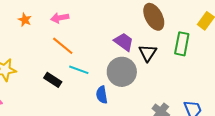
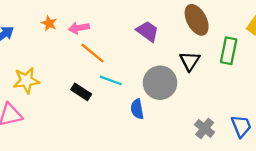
pink arrow: (60, 18) -> (79, 28), moved
purple trapezoid: (124, 42) -> (147, 31), moved

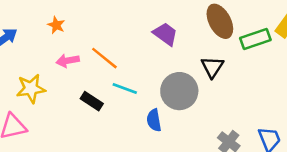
pink arrow: (79, 28) -> (68, 61), moved
green rectangle: (229, 51) -> (255, 39), moved, turned 60

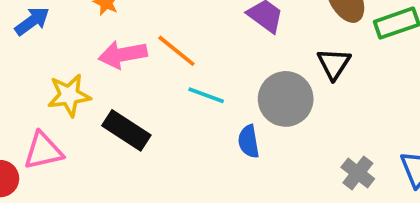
pink arrow: (68, 61) -> (123, 55), size x1.4
black rectangle: (92, 101) -> (126, 130), moved, size x1.4

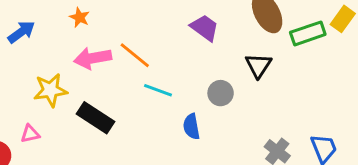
gray circle: (286, 99) -> (221, 93), size x0.6
pink triangle: (43, 151) -> (30, 134), size x0.6

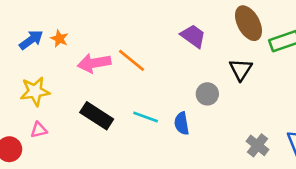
orange star: (79, 17) -> (59, 39), moved
yellow star: (50, 90) -> (35, 91), moved
cyan line: (158, 90) -> (146, 117), moved

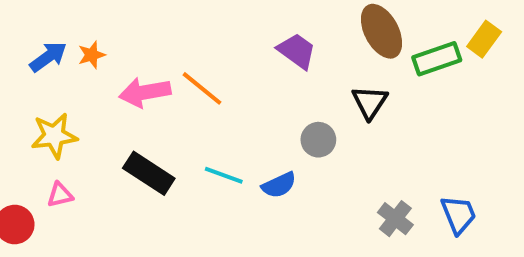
orange star: (59, 39) -> (92, 55), turned 30
blue semicircle: (182, 123) -> (279, 185), turned -105

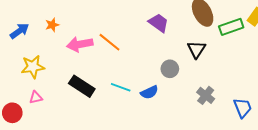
blue arrow: (48, 57) -> (19, 31), moved
gray cross: (395, 219) -> (206, 95), moved

